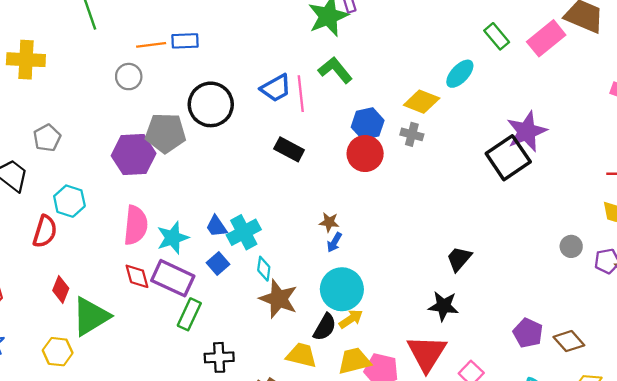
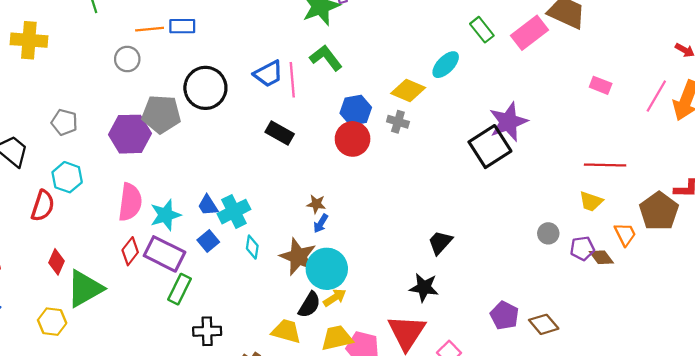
gray pentagon: (47, 138) -> (64, 122), moved, turned -30
red diamond: (137, 276) -> (130, 251), turned 52
brown star: (279, 299) -> (298, 257), moved

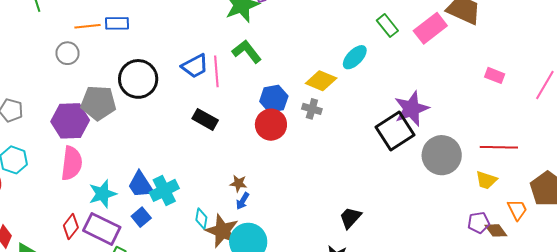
pink semicircle: (130, 202) -> (72, 163), moved
blue trapezoid: (208, 205) -> (141, 185), size x1.4
gray circle: (548, 233) -> (442, 155), moved, size x2.0
cyan diamond: (252, 247) -> (201, 219), moved

